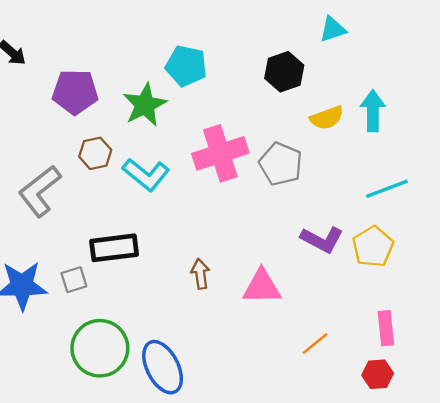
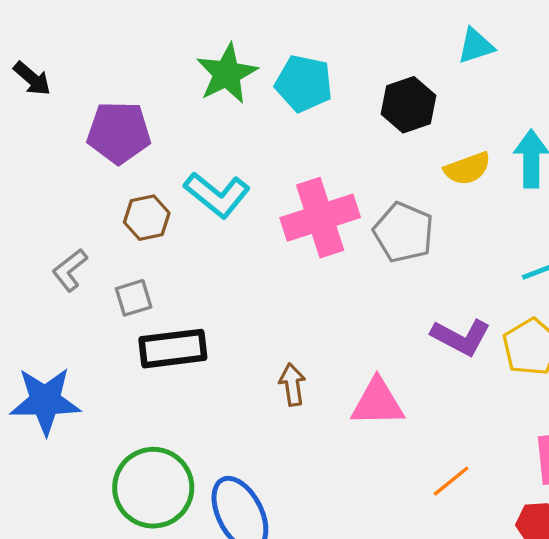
cyan pentagon: (186, 66) -> (304, 83), moved
green star: (145, 105) -> (227, 74), moved
cyan L-shape: (146, 175) -> (217, 195), moved
gray L-shape: (40, 191) -> (70, 270), size x0.6
gray square: (74, 280) -> (134, 298), moved

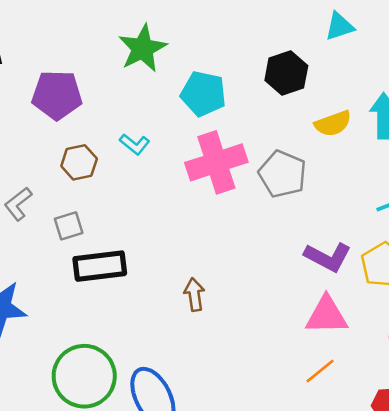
cyan pentagon: (304, 83) -> (203, 94), moved
cyan L-shape: (217, 195) -> (135, 144), size x0.6
pink triangle: (377, 403) -> (327, 315), moved

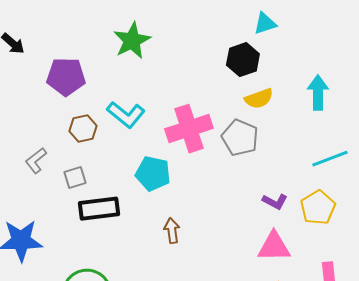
cyan triangle: (339, 26) -> (265, 24), moved
cyan pentagon: (203, 94) -> (153, 174), moved
yellow semicircle: (333, 124) -> (259, 99), moved
cyan L-shape: (135, 144) -> (126, 115), size x1.6
purple L-shape: (328, 257) -> (275, 202), size x0.7

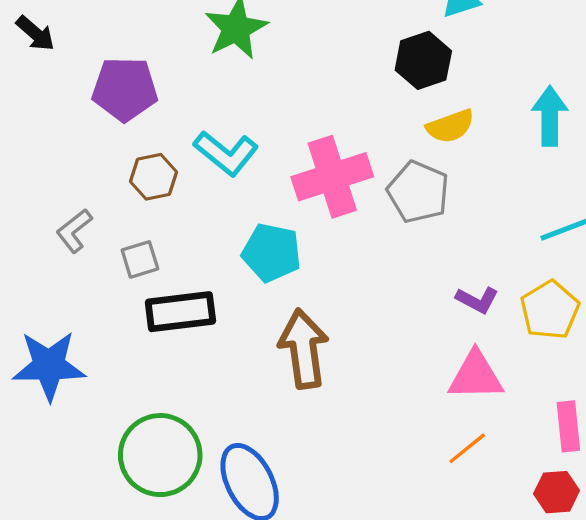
brown arrow: (172, 231) -> (304, 349), size x1.8

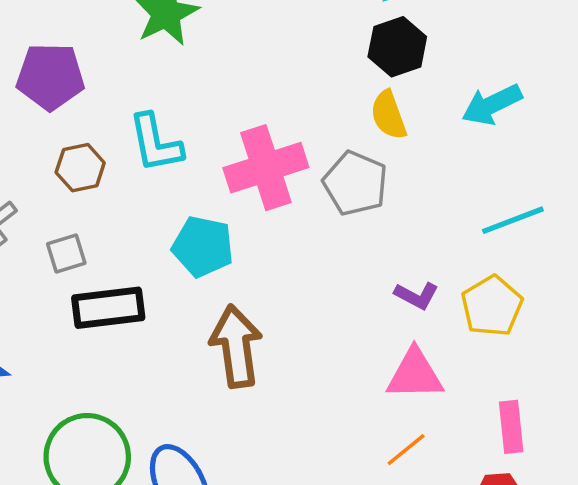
black hexagon: (423, 60) -> (397, 47), moved
cyan arrow: (550, 116) -> (492, 105), turned -116
yellow semicircle: (450, 126) -> (389, 115), turned 90
cyan L-shape: (226, 153) -> (156, 143), turned 40

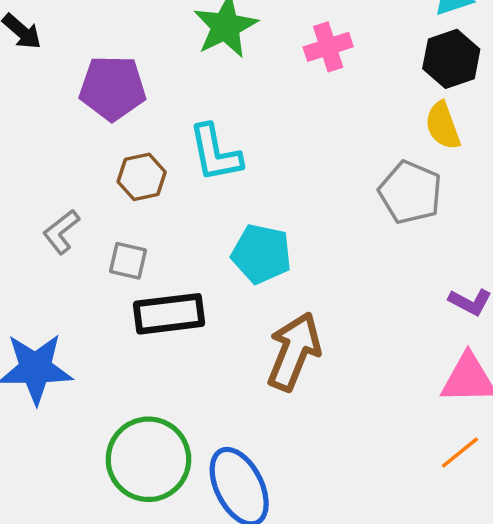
pink cross: (266, 168) -> (328, 47), moved, size x0.6
gray square: (66, 253) -> (128, 261), turned 30
brown arrow: (236, 346) -> (294, 351), turned 30

